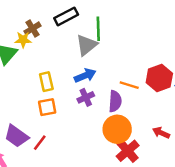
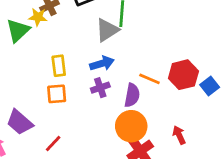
red arrow: (161, 133) -> (179, 135), turned 35
red line: (40, 143) -> (53, 144), moved

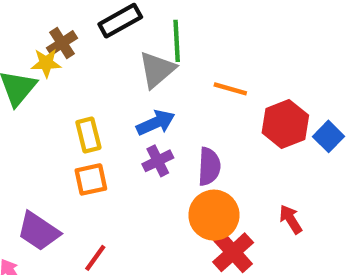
orange line: (149, 79) -> (230, 89), moved

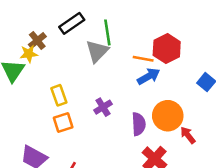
blue arrow: (156, 123) -> (148, 76), moved
red hexagon: (285, 124) -> (167, 48), moved
purple semicircle: (209, 167) -> (139, 124), moved
orange circle: (214, 215) -> (168, 116), moved

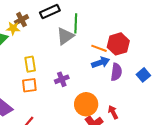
orange circle: (168, 116) -> (86, 104), moved
purple semicircle: (139, 124) -> (116, 72), moved
red arrow: (188, 135) -> (113, 112), moved

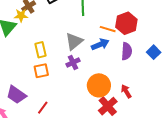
gray triangle: (65, 36) -> (74, 41), moved
blue arrow: (101, 62) -> (100, 44), moved

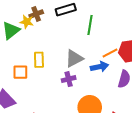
orange line: (108, 29) -> (110, 53), turned -56
orange square: (41, 71) -> (20, 72), moved

